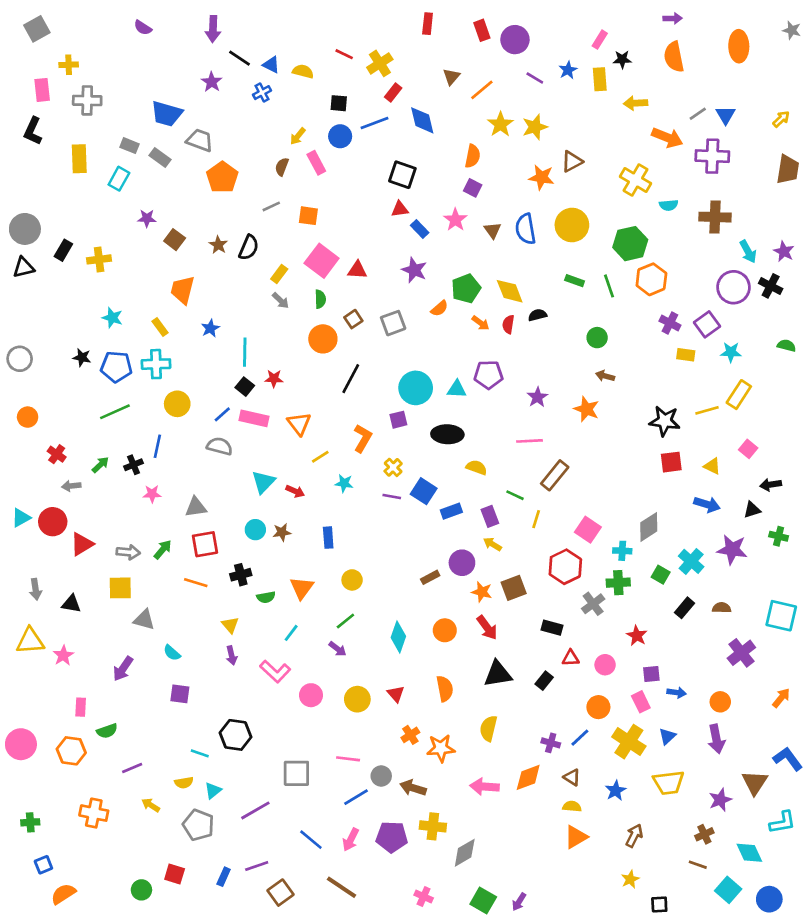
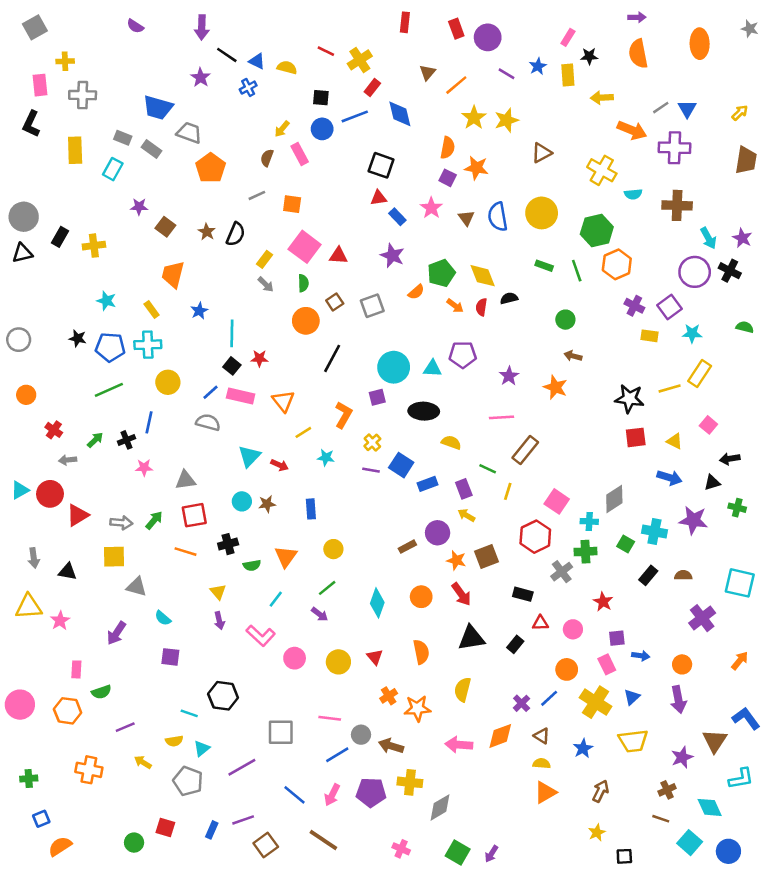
orange star: (541, 177) -> (476, 168), moved
cyan cross: (691, 561) -> (654, 532), turned -30
purple cross: (551, 743) -> (522, 703), turned 30

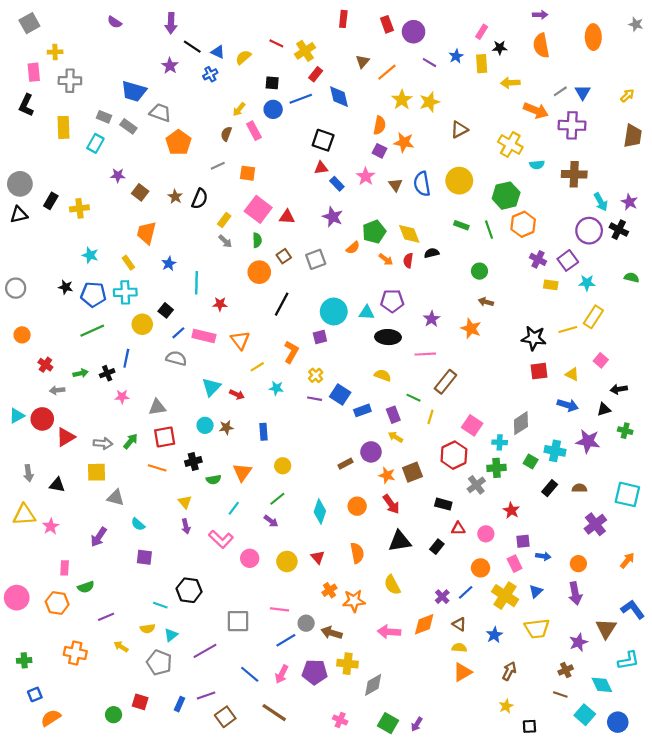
yellow semicircle: (287, 67) -> (243, 57), turned -56
black square: (232, 366) -> (166, 310), moved
black ellipse: (424, 411) -> (388, 337), moved
green arrow: (95, 440) -> (81, 373), turned 32
yellow semicircle: (463, 690) -> (392, 585), turned -42

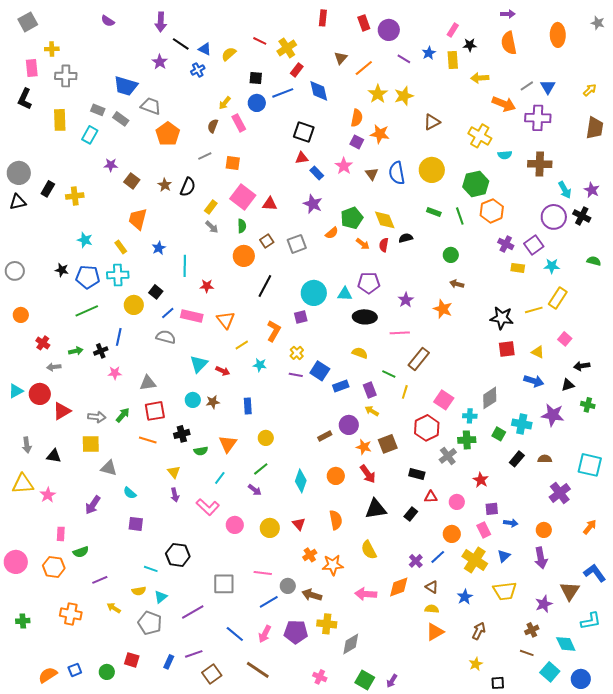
blue square: (35, 694) -> (75, 670), moved

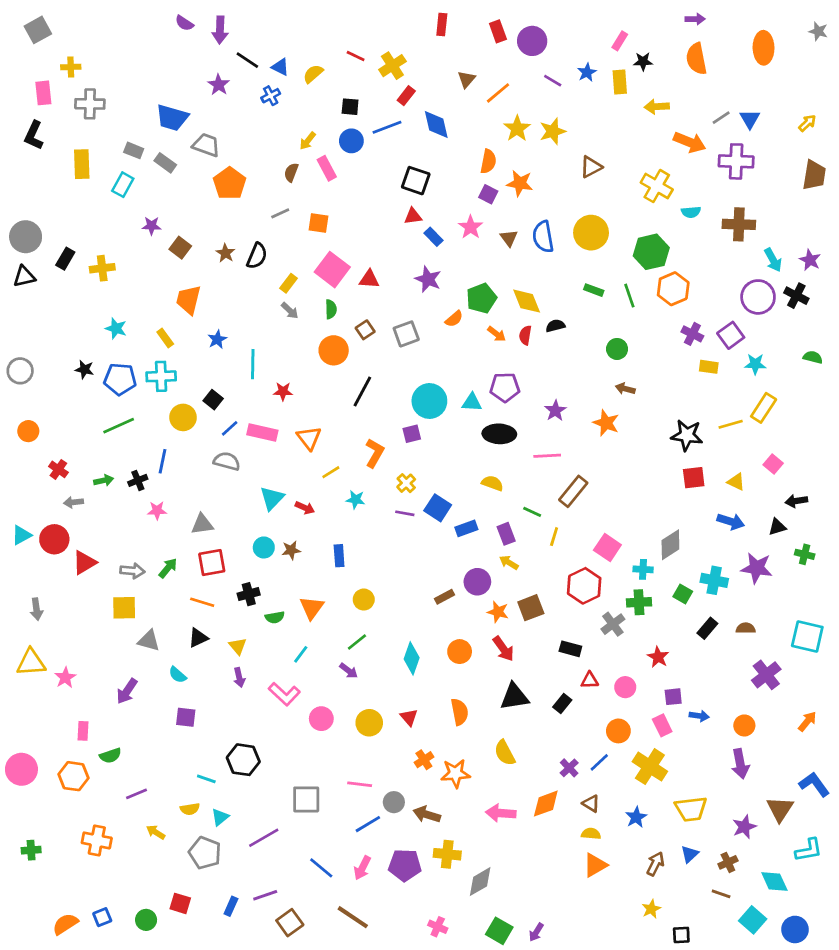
purple semicircle: (108, 21) -> (184, 23), moved
black triangle: (54, 456) -> (198, 638), moved, turned -35
blue triangle: (504, 556) -> (690, 854), moved

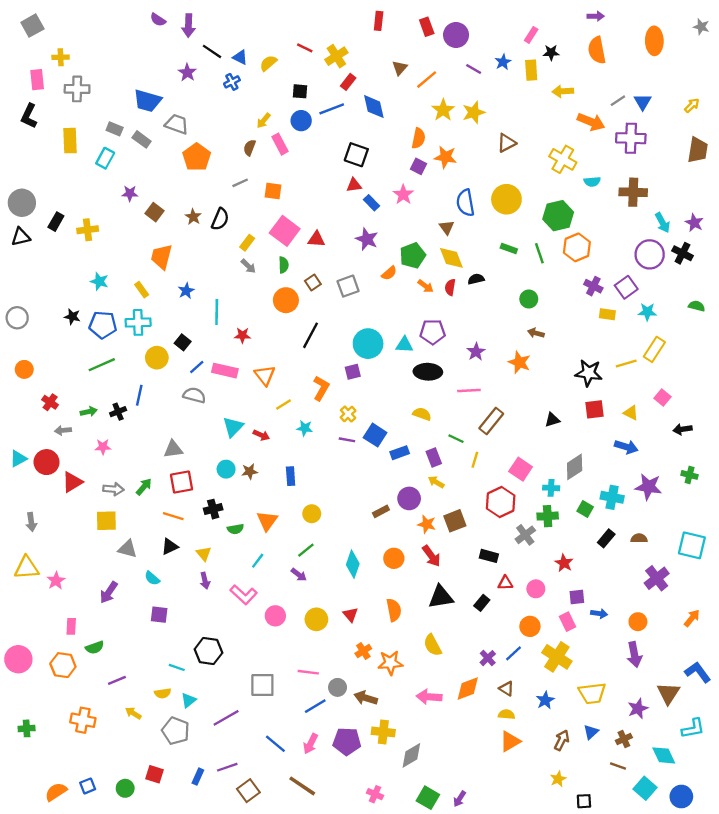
brown triangle: (509, 238) -> (447, 227), moved
pink star: (157, 511) -> (103, 447), moved
black triangle: (777, 527) -> (552, 420), moved

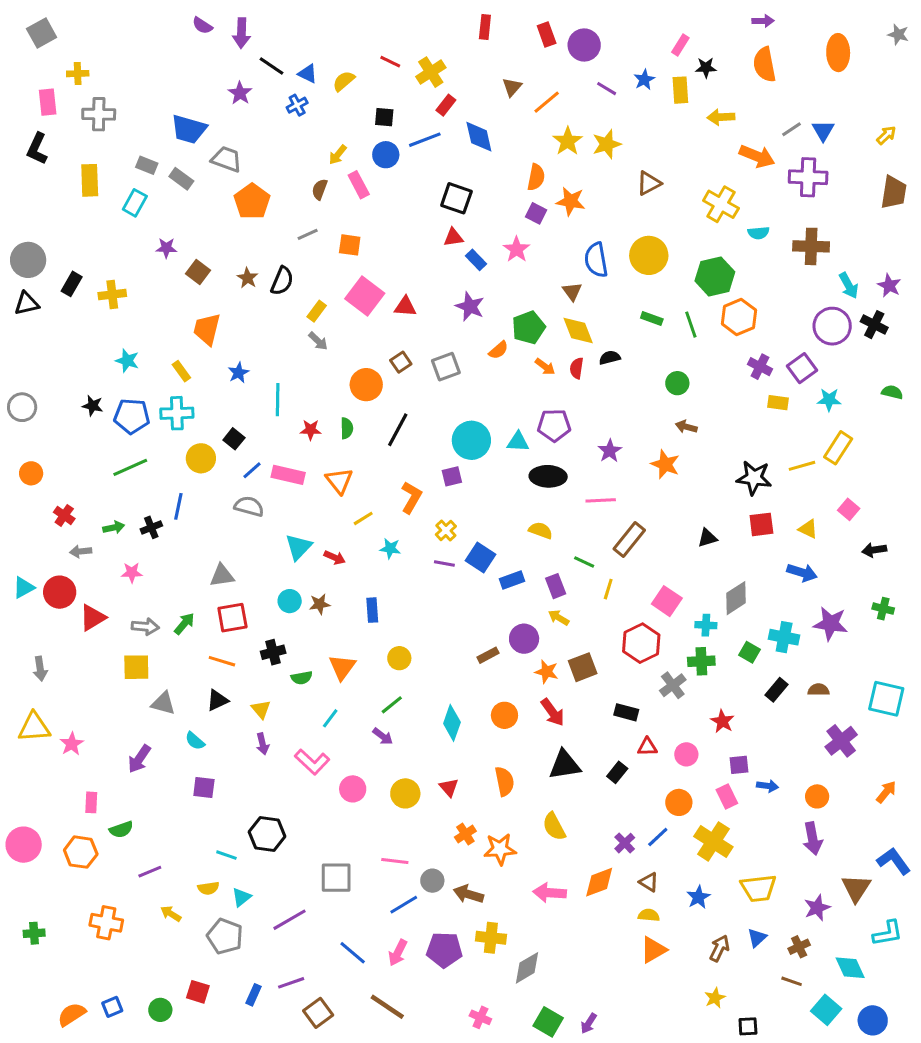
green semicircle: (284, 265) -> (347, 428), moved

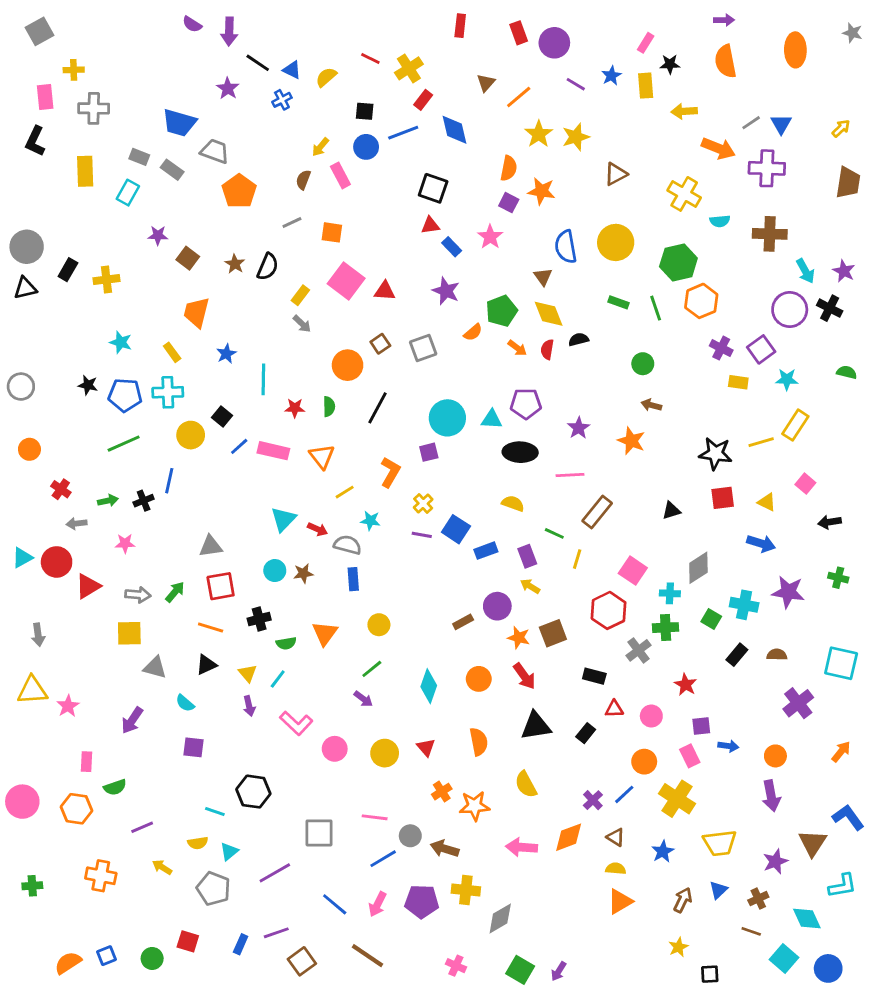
gray semicircle: (249, 506) -> (348, 545), moved
cyan line: (330, 718) -> (278, 679), moved

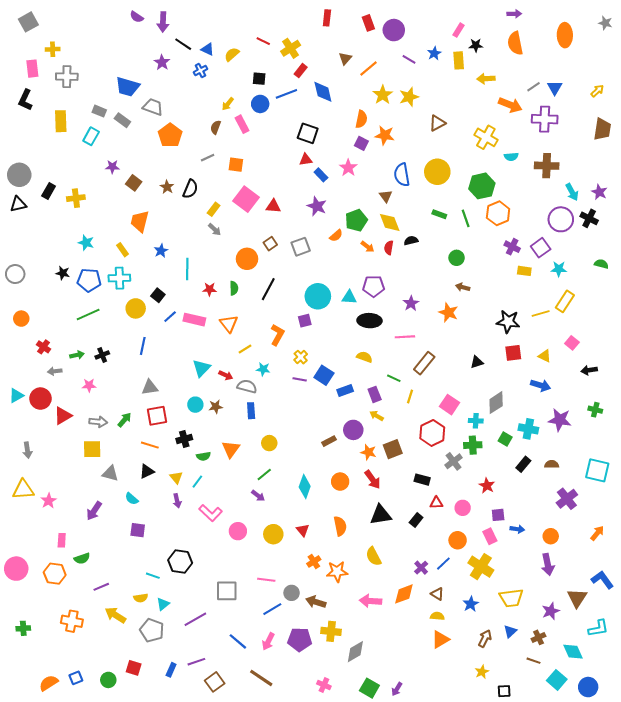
blue line: (169, 481) -> (143, 346), moved
yellow arrow: (162, 867) -> (115, 615), size x1.5

